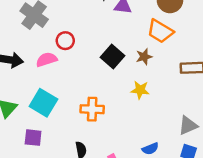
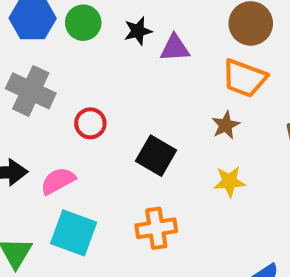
black square: (113, 57) -> (156, 156), moved
pink semicircle: (47, 60) -> (58, 181), moved

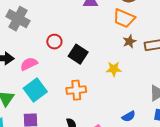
red circle: (90, 123) -> (54, 42), moved
brown star: (226, 125) -> (129, 41), moved
cyan square: (74, 233) -> (35, 90), turned 30

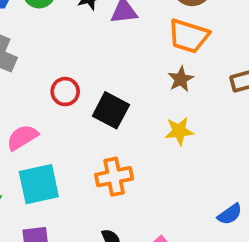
brown star: (129, 41) -> (181, 79), moved
cyan square: (35, 90) -> (39, 184), turned 30
blue semicircle: (129, 116) -> (230, 214), moved

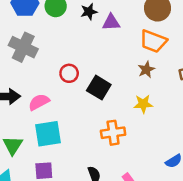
orange cross: (114, 177) -> (113, 133), moved

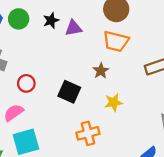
brown star: (146, 70) -> (101, 71), moved
red circle: (69, 73) -> (26, 83), moved

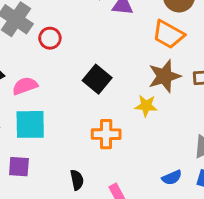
brown star: (101, 71) -> (164, 76), moved, size x1.6
red circle: (26, 83) -> (50, 38), moved

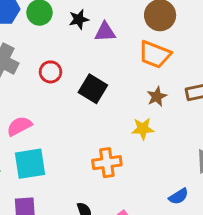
red circle: (50, 38) -> (50, 72), moved
brown star: (164, 76) -> (157, 97), size x0.6
black square: (97, 79) -> (93, 89), moved

